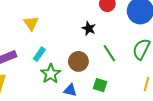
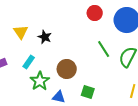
black star: (89, 28) -> (45, 37), moved
green line: (109, 53) -> (104, 49), moved

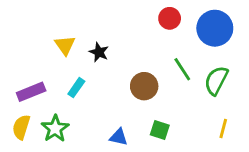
brown circle: (67, 69) -> (144, 86), moved
green star: (40, 81) -> (55, 129), moved

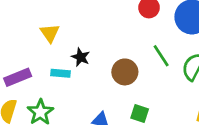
black star: (99, 52) -> (81, 57), moved
cyan rectangle: (76, 88) -> (61, 73), turned 60

